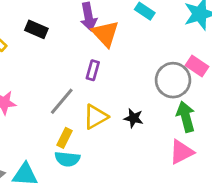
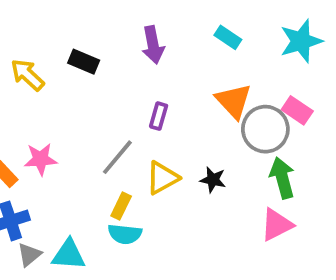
orange triangle: (105, 34) -> (234, 101), moved

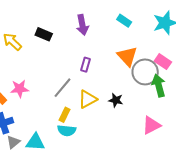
green arrow: (282, 178) -> (159, 86), moved

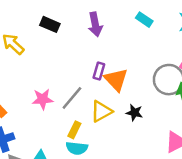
black rectangle: (44, 34) -> (50, 24), moved
orange triangle: (127, 56) -> (116, 80), moved
pink star: (20, 89) -> (43, 99), moved

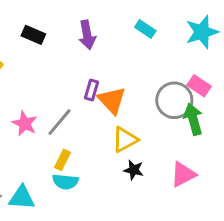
pink star: (43, 99) -> (25, 124), turned 30
yellow triangle: (101, 111) -> (125, 140), moved
black star: (134, 113) -> (134, 170), moved

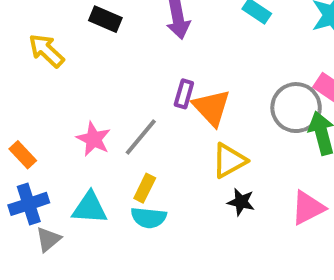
cyan triangle: (22, 198) -> (90, 208), moved

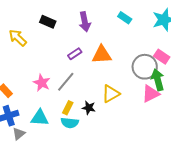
purple rectangle: (184, 94) -> (75, 54), moved, turned 40
orange triangle: (212, 108) -> (102, 55), moved, turned -50
black star: (241, 202) -> (89, 108), moved
pink triangle: (308, 208) -> (151, 94), moved

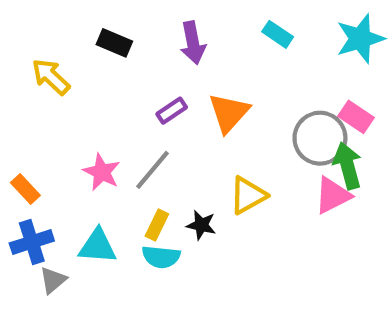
orange triangle: (102, 55) -> (229, 113), turned -45

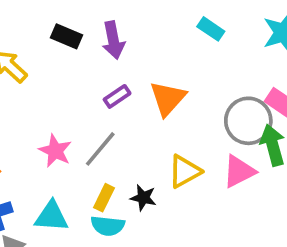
purple arrow: (193, 43) -> (113, 40), moved
pink triangle: (333, 195) -> (239, 171), moved

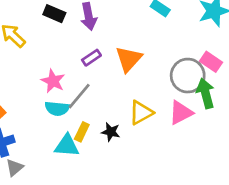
pink star: (55, 151) -> (53, 81), moved
cyan triangle: (51, 216) -> (67, 146), moved
cyan semicircle: (108, 226) -> (57, 108), moved

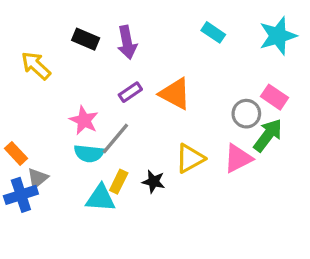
orange triangle: (129, 59) -> (175, 94), turned -44
gray circle: (188, 76) -> (246, 114), size x0.7
green arrow: (206, 93) -> (268, 135), turned 52
gray triangle: (15, 168) -> (38, 178), moved

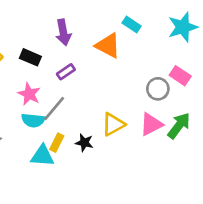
black rectangle: (86, 39) -> (30, 57), moved
orange triangle: (175, 94) -> (108, 45), moved
green arrow: (268, 135) -> (179, 126), moved

